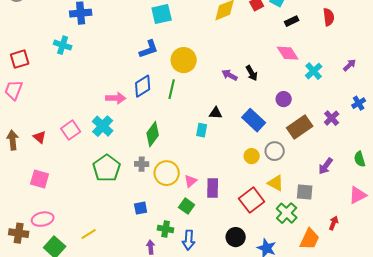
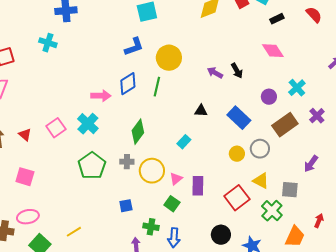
red semicircle: (329, 17) -> (314, 15), turned -36
cyan cross: (314, 71) -> (297, 88), moved
cyan rectangle: (202, 130) -> (184, 142), moved, turned 32

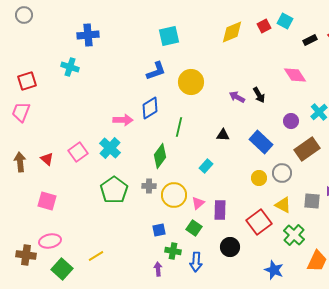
black rectangle: (277, 19) -> (310, 40), moved
green line: (157, 87) -> (179, 127), moved
gray square: (290, 190) -> (312, 201), moved
blue square: (126, 206) -> (159, 230), moved
black circle: (221, 235) -> (230, 247), moved

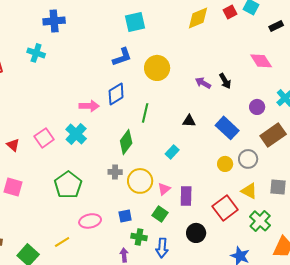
green pentagon: (114, 190) -> (68, 185), moved
pink ellipse: (50, 241) -> (90, 221), moved

